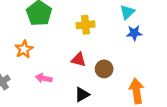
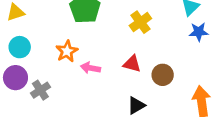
yellow cross: (85, 25) -> (140, 22), turned -30
pink arrow: (44, 78) -> (90, 68), moved

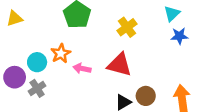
cyan circle: (20, 47) -> (37, 62), moved
red triangle: (132, 64) -> (119, 65), size x1.5
brown circle: (163, 75) -> (146, 96), moved

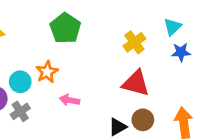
yellow cross: (127, 27) -> (134, 42), moved
red triangle: (119, 65) -> (136, 83), moved
pink arrow: (82, 68) -> (70, 100), moved

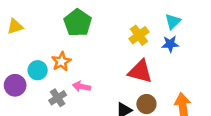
blue star: (181, 52) -> (170, 44), moved
gray cross: (20, 111) -> (58, 98), moved

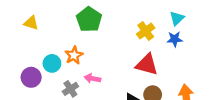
yellow triangle: (15, 26) -> (31, 23), turned 35

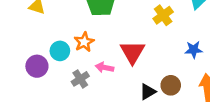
blue star: (175, 39) -> (194, 50), moved
red triangle: (147, 65) -> (132, 52), moved, turned 45

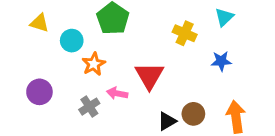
yellow cross: (163, 15) -> (185, 33), turned -30
blue star: (194, 50) -> (221, 61), moved
cyan circle: (60, 51) -> (72, 41), moved

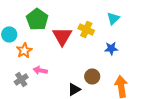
red triangle: (149, 76) -> (62, 36), moved
brown circle: (193, 114) -> (92, 76), moved

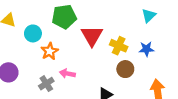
green pentagon: (37, 19) -> (64, 17), turned 30
yellow cross: (86, 29) -> (119, 46), moved
brown circle: (92, 76) -> (125, 69), moved

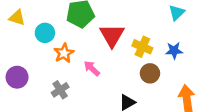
pink arrow: (67, 74) -> (92, 68), moved, turned 32

